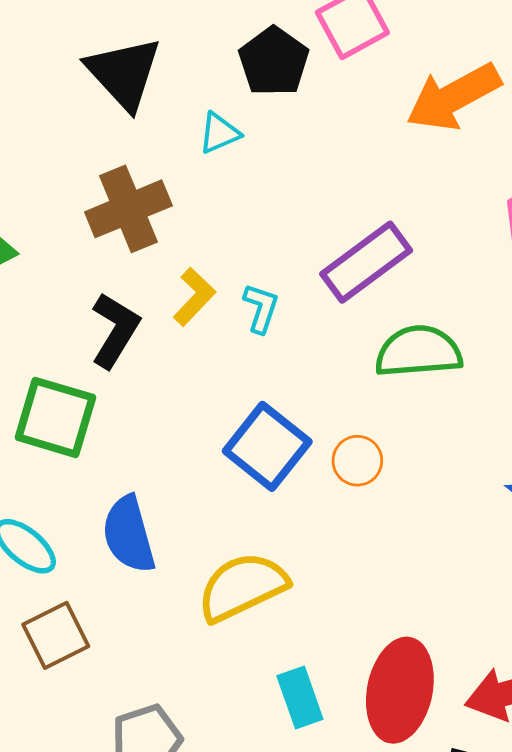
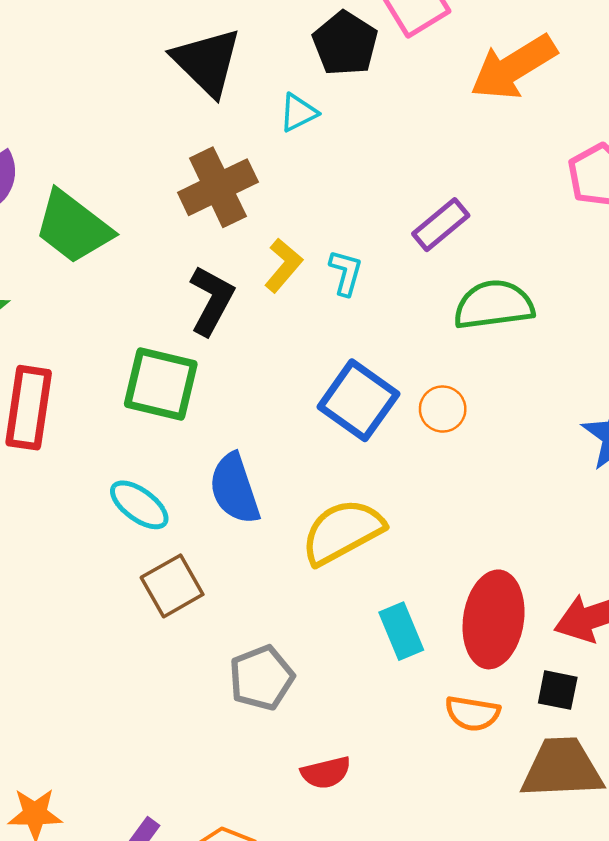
purple rectangle: (366, 262) -> (441, 225), size x0.7

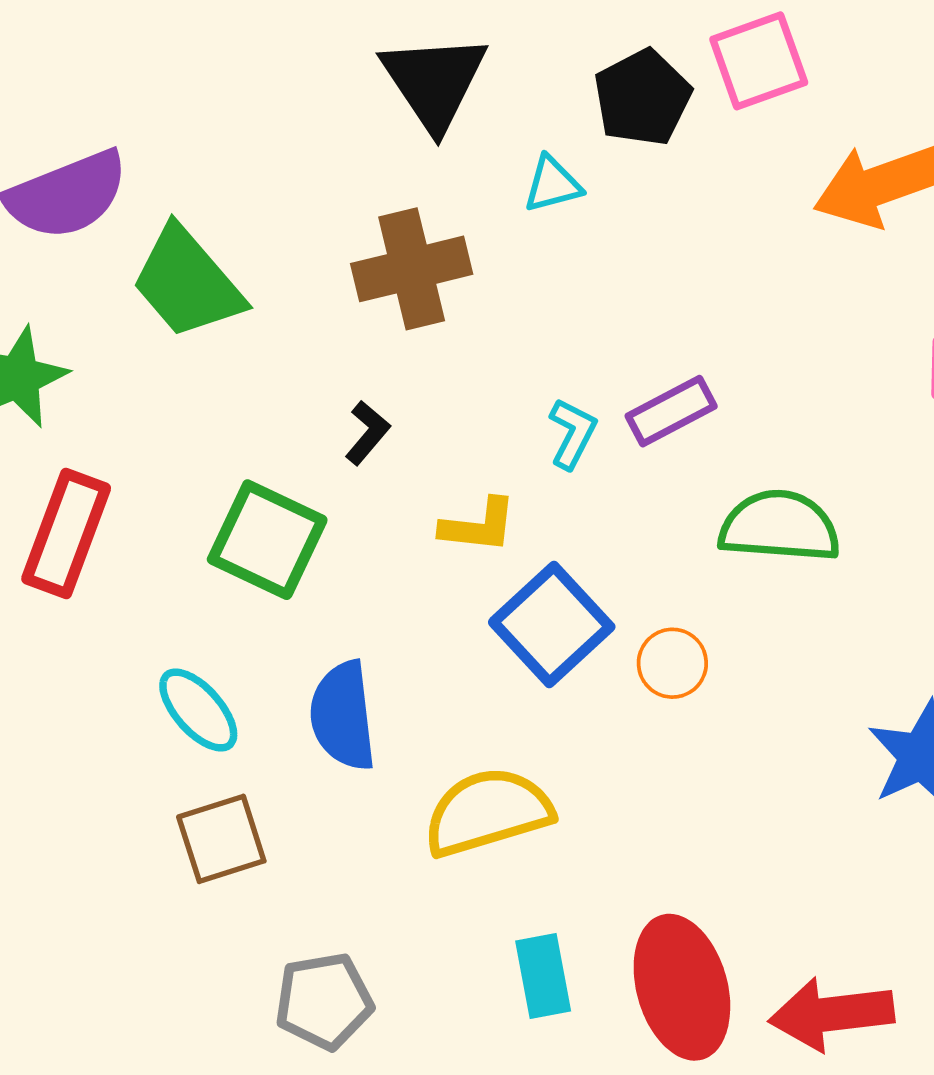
purple rectangle: (441, 225) -> (671, 411), moved
yellow L-shape: (283, 265) -> (478, 526), moved, turned 44
black L-shape: (212, 300) -> (367, 433), size x0.6
red ellipse: (494, 619) -> (682, 987), turned -36

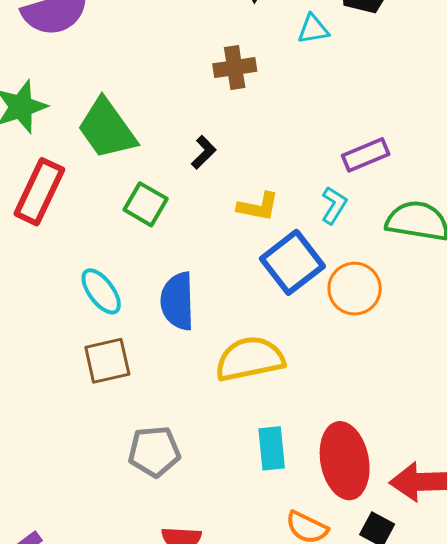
brown cross: (412, 269) -> (235, 68), size x0.7
green trapezoid: (187, 283) -> (107, 129), moved
cyan L-shape: (572, 433) -> (334, 205), moved
green square: (267, 540) -> (146, 204), size x0.7
orange circle: (672, 663) -> (355, 289), size x1.4

